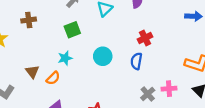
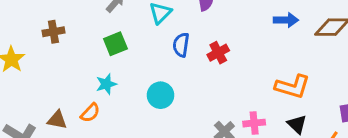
cyan circle: (103, 56) -> (161, 95), moved
blue semicircle: (136, 61) -> (181, 45), moved
brown triangle: (32, 72) -> (57, 120), moved, turned -40

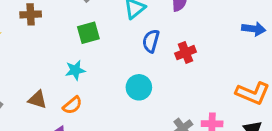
cyan circle: (161, 95) -> (139, 87), moved
orange semicircle: (90, 113) -> (72, 105), moved
brown triangle: (57, 120) -> (38, 100), moved

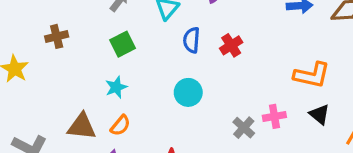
brown triangle: (38, 100) -> (82, 126), size x1.4

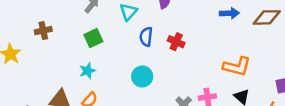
red cross: (231, 45) -> (176, 42), turned -35

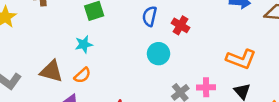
cyan circle: (142, 77) -> (158, 54), moved

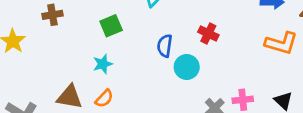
blue semicircle: (150, 16) -> (165, 46), moved
orange L-shape: (241, 59) -> (281, 43), moved

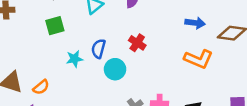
cyan star: (103, 64) -> (75, 59), moved

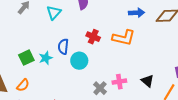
green square: (55, 26) -> (26, 58), moved
orange L-shape: (199, 59) -> (124, 38), moved

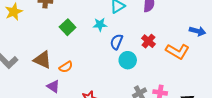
green square: (26, 58) -> (68, 27), moved, turned -35
cyan star: (46, 58) -> (100, 25), moved

